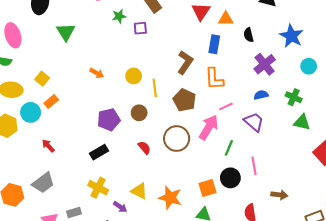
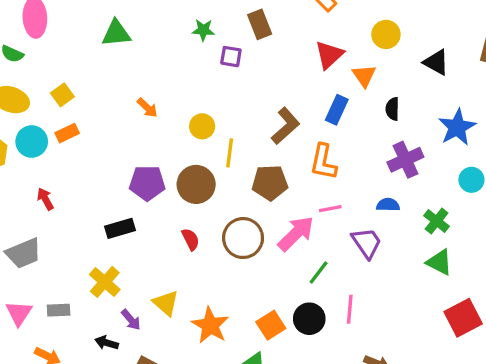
orange triangle: (226, 19) -> (364, 76), turned 42
green triangle: (66, 32) -> (116, 33), turned 42
brown pentagon: (184, 100) -> (270, 183), turned 30
brown circle: (139, 113) -> (196, 184), size x1.5
orange square: (208, 188) -> (271, 325), turned -30

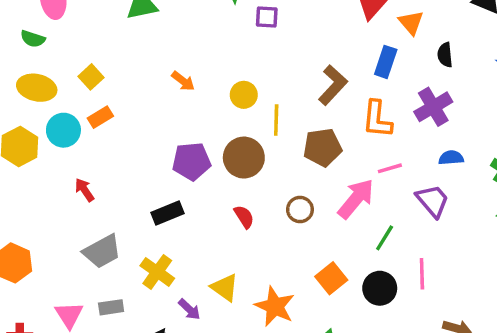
purple cross: (405, 160) -> (433, 107), moved
brown circle: (243, 238) -> (300, 210), size x0.6
gray trapezoid: (23, 253) -> (102, 251), moved
orange square: (271, 325) -> (331, 278), moved

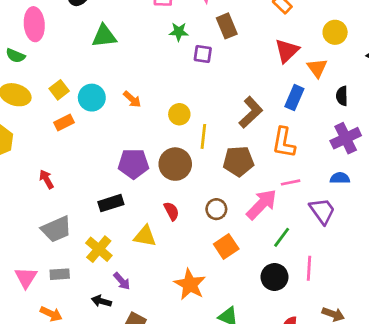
purple cross: (433, 107) -> (346, 138), moved
cyan circle: (63, 130) -> (92, 98), moved
orange square: (331, 278) -> (226, 247), moved
yellow triangle: (225, 288) -> (145, 236), moved, turned -30

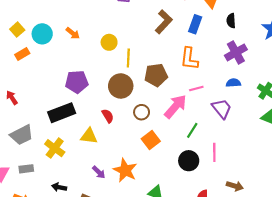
brown L-shape: (251, 112) -> (164, 22), moved
brown circle: (175, 164) -> (121, 86), moved
black rectangle: (111, 203) -> (62, 113), size x1.4
purple arrow: (122, 281) -> (99, 172), moved

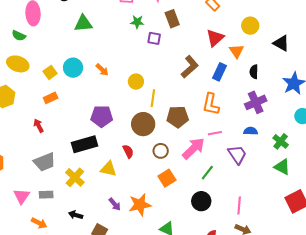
yellow square: (17, 30) -> (50, 72), moved
orange rectangle: (22, 54) -> (51, 98), moved
pink line: (214, 152) -> (239, 206), moved
orange star: (125, 170) -> (140, 205), turned 30

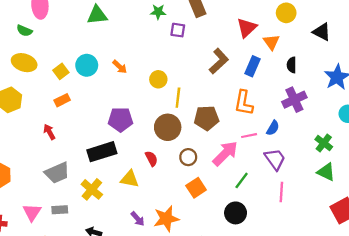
blue semicircle: (251, 131) -> (273, 128), moved, turned 120
pink line: (239, 206) -> (281, 192), moved

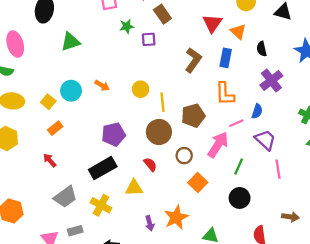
purple arrow: (138, 219) -> (150, 223), turned 40

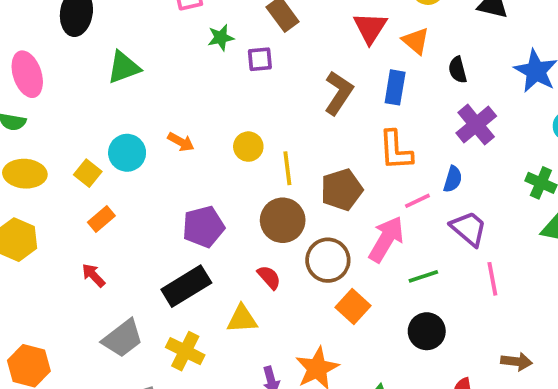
brown circle: (184, 156) -> (328, 260), size x1.5
green line: (239, 167) -> (423, 276), turned 49

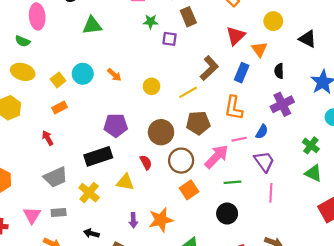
yellow line: (287, 168) -> (188, 92), moved, turned 54

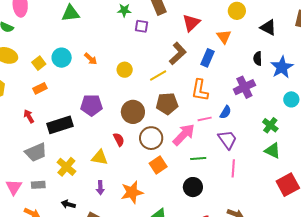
red triangle: (236, 36) -> (191, 23), moved
black semicircle: (279, 71) -> (258, 58), moved
black rectangle: (98, 156) -> (60, 125), moved
purple arrow: (133, 220) -> (100, 188), moved

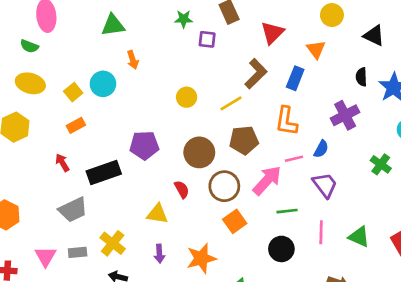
orange arrow: (91, 59) -> (133, 60), moved, turned 32
green triangle: (272, 151) -> (359, 237), moved
yellow cross: (66, 167) -> (113, 243), moved
pink line: (233, 168) -> (321, 232), moved

